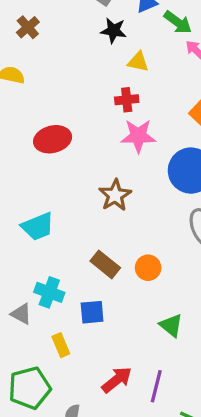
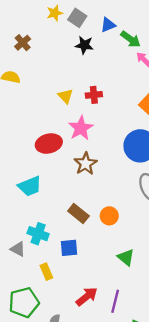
yellow triangle: (138, 62) -> (65, 96), moved, turned 35
pink star: (138, 136) -> (81, 128), moved, turned -30
red ellipse: (53, 139) -> (49, 144), moved

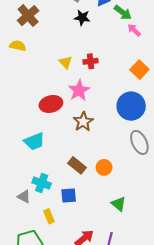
brown cross: (23, 43) -> (28, 16), size x1.5

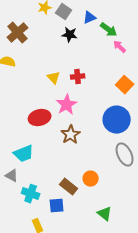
brown rectangle: (77, 165) -> (69, 187), moved
gray triangle: (24, 197) -> (12, 176), moved

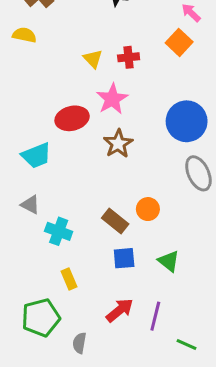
orange square: (125, 85) -> (179, 42), moved
cyan trapezoid: (24, 154) -> (36, 156), moved
blue square: (57, 206) -> (124, 258), moved

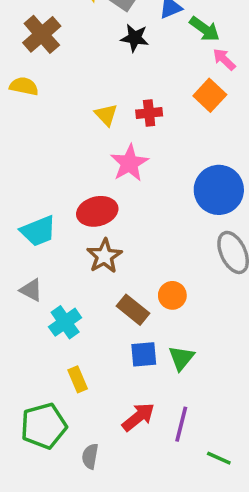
red ellipse: (72, 118) -> (97, 211), moved
brown star: (118, 144) -> (104, 256), moved
cyan cross: (59, 231) -> (65, 322), turned 35
green triangle: (169, 261) -> (181, 358), moved, turned 30

